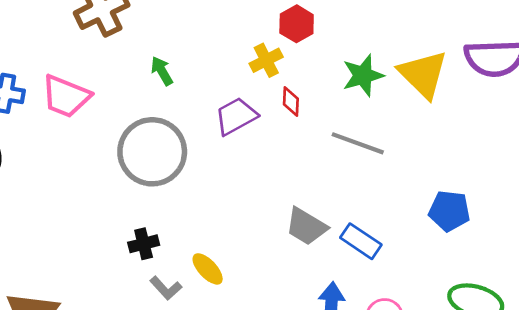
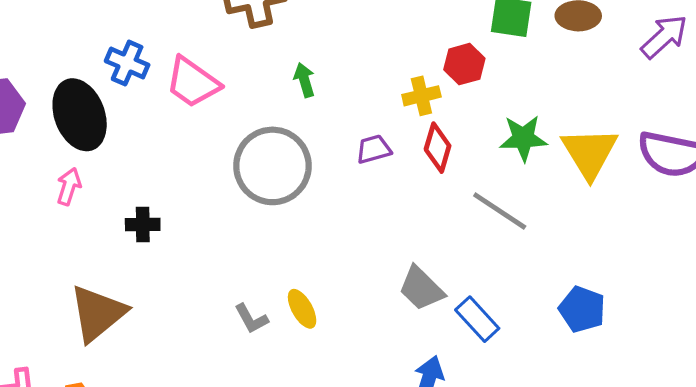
red diamond: (291, 102) -> (438, 148), size x1.4
purple trapezoid: (236, 116) -> (374, 149), size x0.7
black cross: (144, 244) -> (143, 225), moved

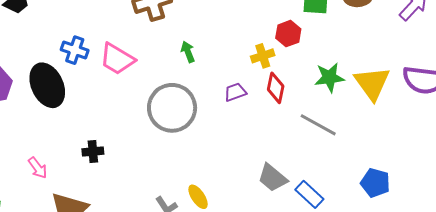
pink arrow: (69, 186) -> (38, 168), moved, turned 130

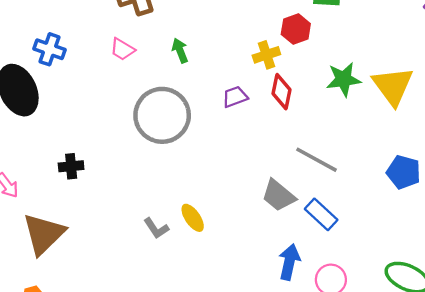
pink trapezoid: (117, 59) -> (122, 49), moved, size x0.6
gray line: (318, 125) -> (317, 160), moved
blue pentagon: (375, 183) -> (404, 172), moved

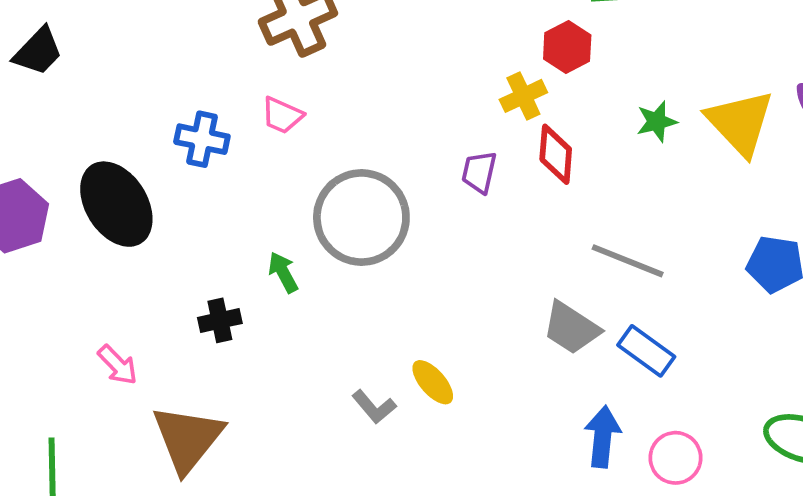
blue cross: (50, 49) -> (202, 139), moved
green arrow: (180, 51) -> (283, 272), moved
green star: (344, 79) -> (657, 121), size x0.7
purple trapezoid: (235, 97) -> (479, 172), turned -50

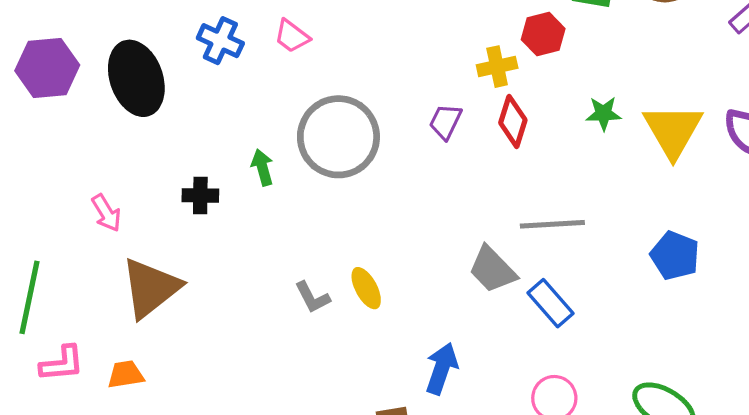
gray line: (628, 261) -> (552, 224), turned -38
blue arrow: (603, 437) -> (442, 368), moved

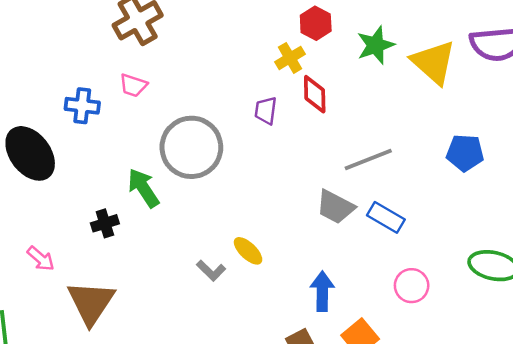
green star: (603, 114) -> (376, 45), moved, size x1.4
green arrow: (262, 167) -> (143, 188), size x1.5

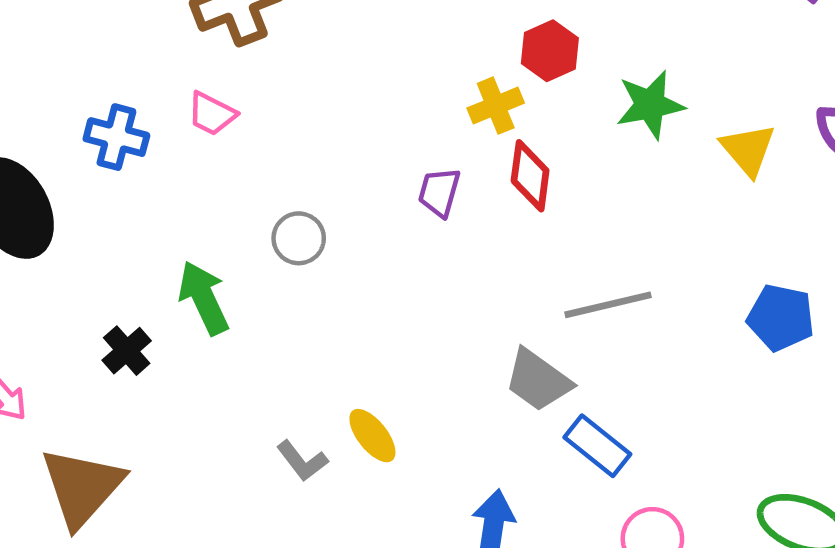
yellow triangle: (434, 62) -> (748, 150), size x0.7
gray circle: (191, 147) -> (299, 238), size x0.5
blue rectangle: (386, 217) -> (597, 446), moved
black cross: (105, 223) -> (127, 351), turned -32

